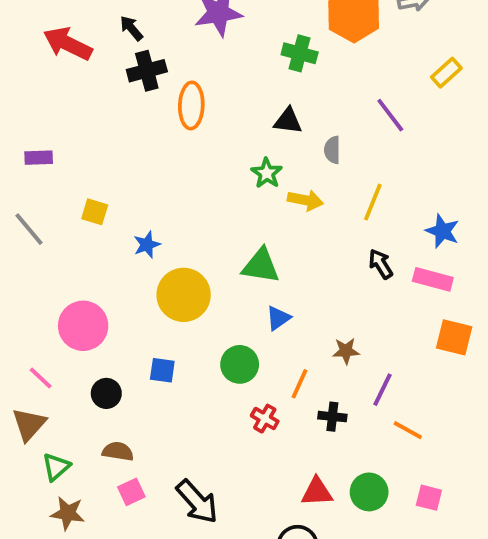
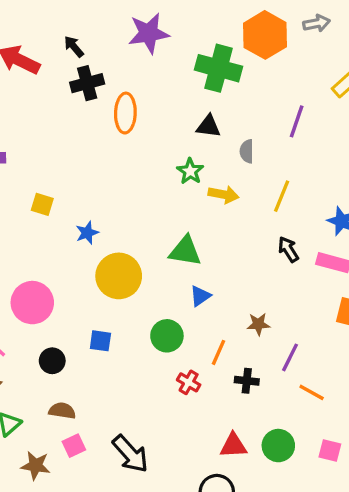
green cross: (300, 53) -> (218, 68), size x1.5
purple line: (390, 115) -> (297, 121), turned 56
brown star: (68, 513) -> (36, 465), moved

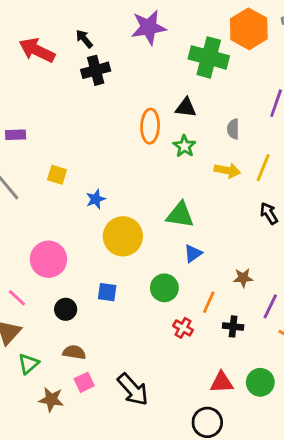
orange ellipse: (125, 113) -> (150, 126), moved
black triangle: (208, 126) -> (186, 108), moved
yellow arrow: (223, 195) -> (227, 170), moved

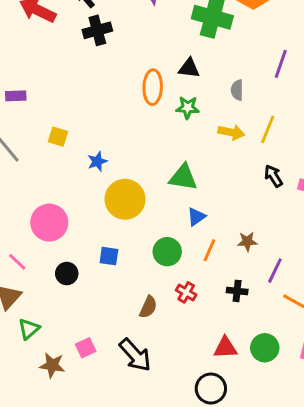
green star: (184, 146) -> (188, 108), turned -30
orange line: (209, 302) -> (209, 250), moved
brown semicircle: (74, 352) -> (148, 307), moved, turned 105

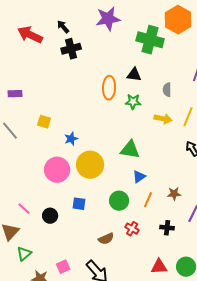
pink circle: (49, 223) -> (57, 170), moved
pink line: (17, 262) -> (24, 209), moved
brown semicircle: (148, 307) -> (106, 239), turned 42

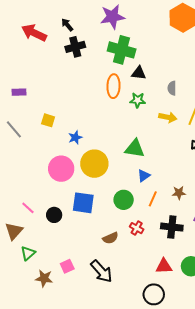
green cross: (150, 40) -> (122, 50), moved
blue square: (79, 204) -> (83, 203), size x1.6
black cross: (167, 228) -> (172, 227), size x1.5

